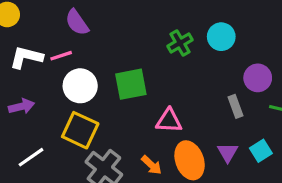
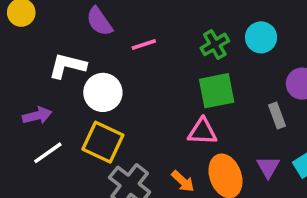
pink line: (61, 56) -> (144, 44), moved
white L-shape: (26, 57) -> (67, 66), moved
green square: (131, 84) -> (217, 91), moved
white line: (31, 157) -> (48, 153), moved

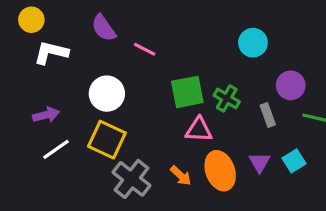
pink line: (144, 44) -> (145, 49), turned 45
green cross: (215, 44) -> (227, 98), moved, turned -30
white L-shape: (67, 66) -> (51, 53), moved
green square: (217, 91) -> (187, 92), moved

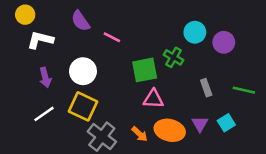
purple circle: (291, 85) -> (224, 42), moved
green cross: (227, 98) -> (173, 57), moved
purple arrow: (46, 115) -> (45, 78), moved, turned 90
orange ellipse: (220, 171) -> (170, 130), turned -56

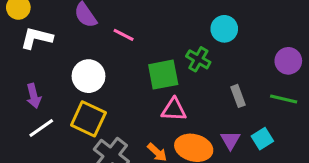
purple circle: (224, 42) -> (288, 61), moved
purple arrow: (45, 78) -> (34, 96), moved

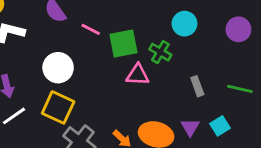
purple circle: (288, 61) -> (238, 29), moved
green square: (163, 75) -> (123, 44), moved
pink triangle: (174, 110) -> (138, 75), moved

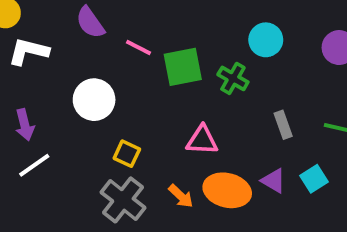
pink triangle: (138, 75) -> (202, 140), moved
yellow square: (58, 107) -> (127, 154), moved, size x0.6
purple triangle: (190, 127) -> (273, 181), turned -30

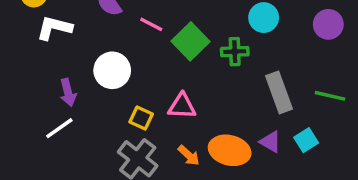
green square: (183, 67) -> (190, 41), turned -33
green cross: (233, 78) -> (235, 52), turned -32
purple arrow: (25, 125) -> (68, 92), moved
gray rectangle: (283, 125) -> (279, 92), size x1.6
pink triangle: (202, 140) -> (182, 106), moved

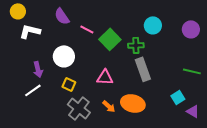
gray rectangle: (279, 92) -> (143, 69), moved
yellow square: (141, 118) -> (69, 84), moved
purple triangle: (270, 142) -> (193, 111), moved

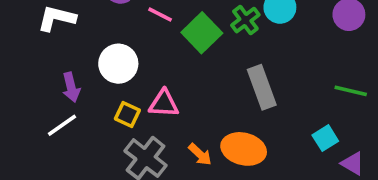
green cross: (136, 45) -> (245, 20), moved, turned -35
pink triangle: (105, 77) -> (164, 104), moved

